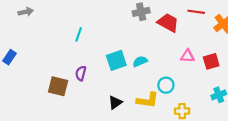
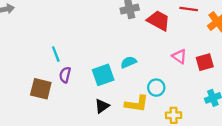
cyan line: (79, 34) -> (56, 54), moved, turned -40
pink triangle: (187, 56) -> (179, 56), turned 32
cyan square: (116, 60) -> (103, 75), moved

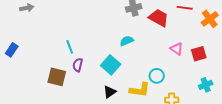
cyan semicircle: (129, 62) -> (127, 41), moved
cyan square: (103, 75) -> (111, 65), turned -30

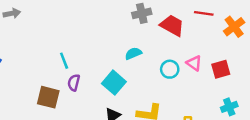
cyan circle: (157, 76) -> (170, 69), moved

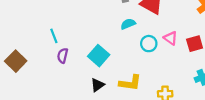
cyan semicircle: (133, 53) -> (128, 24), moved
brown square: (48, 97) -> (16, 61), moved, turned 30

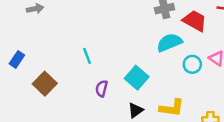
cyan semicircle: (128, 24) -> (169, 43), size x1.5
purple semicircle: (63, 56) -> (102, 89), moved

